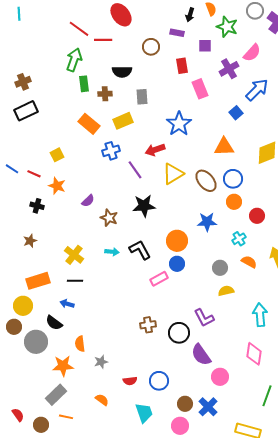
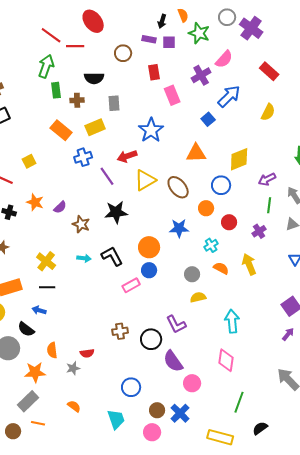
purple square: (205, 46) -> (169, 42), moved
blue circle: (233, 179) -> (221, 185), moved
orange star: (57, 186) -> (35, 202), moved
red semicircle: (130, 381) -> (87, 353), moved

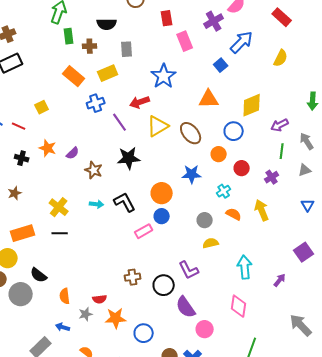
blue arrow: (39, 310) -> (63, 327), moved
purple arrow: (288, 334) -> (280, 280), moved
orange star: (35, 372) -> (116, 318), moved

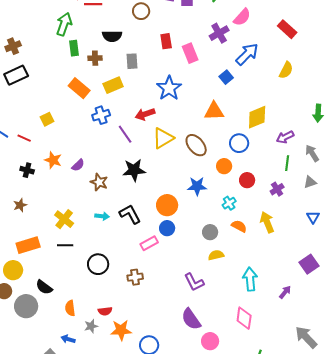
red rectangle: (167, 18) -> (166, 41), moved
brown cross: (133, 277) -> (135, 277), moved
black circle: (164, 285) -> (98, 264), moved

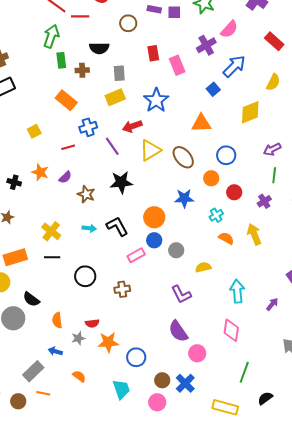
yellow rectangle: (113, 85) -> (115, 97), moved
yellow diamond: (257, 117) -> (250, 112), moved
red line: (24, 138) -> (68, 147), moved, turned -40
gray circle: (210, 232) -> (176, 250), moved

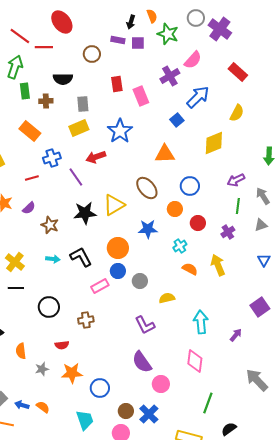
yellow triangle: (150, 150) -> (114, 205), moved
red semicircle: (92, 323) -> (62, 345), moved
blue arrow: (55, 351) -> (22, 405), moved

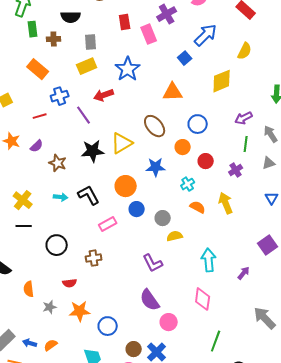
purple cross: (170, 76) -> (167, 14), moved
blue circle: (118, 271) -> (137, 209), moved
gray circle: (140, 281) -> (163, 218), moved
orange semicircle: (43, 407) -> (51, 345), turned -72

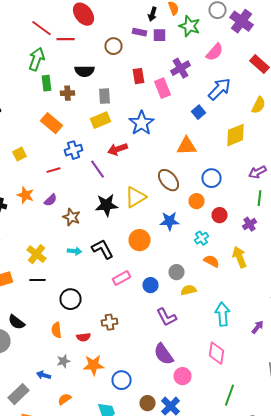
blue circle: (137, 209) -> (150, 285), moved
brown cross: (94, 258) -> (110, 322), moved
orange semicircle: (29, 289) -> (56, 330), moved
blue arrow: (30, 343) -> (44, 375), moved

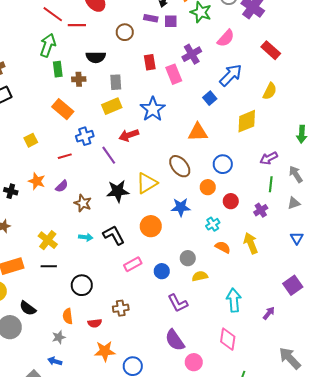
gray star: (64, 361) -> (59, 337), moved

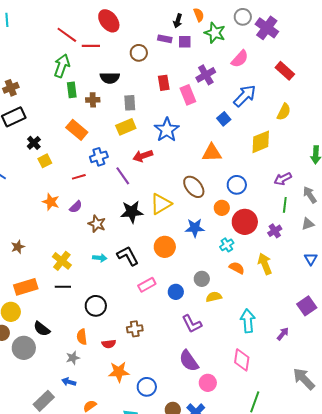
black cross: (11, 191) -> (34, 143), moved, turned 32
red circle: (231, 201) -> (245, 222), size x1.6

